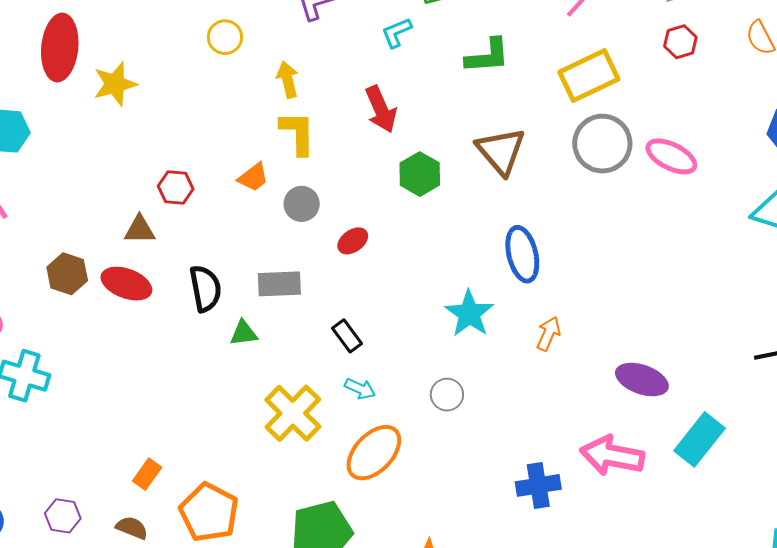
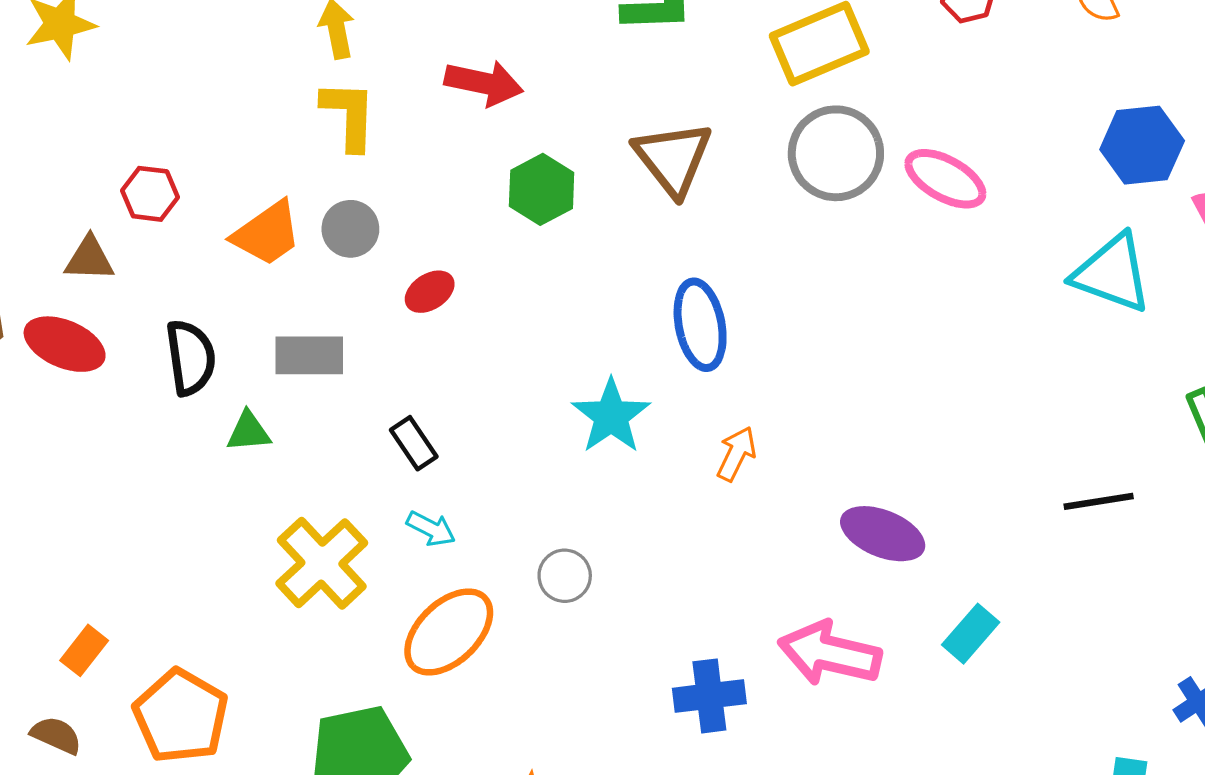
red arrow: (381, 109) -> (484, 83), turned -57
orange trapezoid: (253, 177) -> (267, 233), moved, size x1.4
gray circle: (447, 395) -> (565, 576), moved
cyan rectangle: (699, 439) -> (971, 634), size x0.7

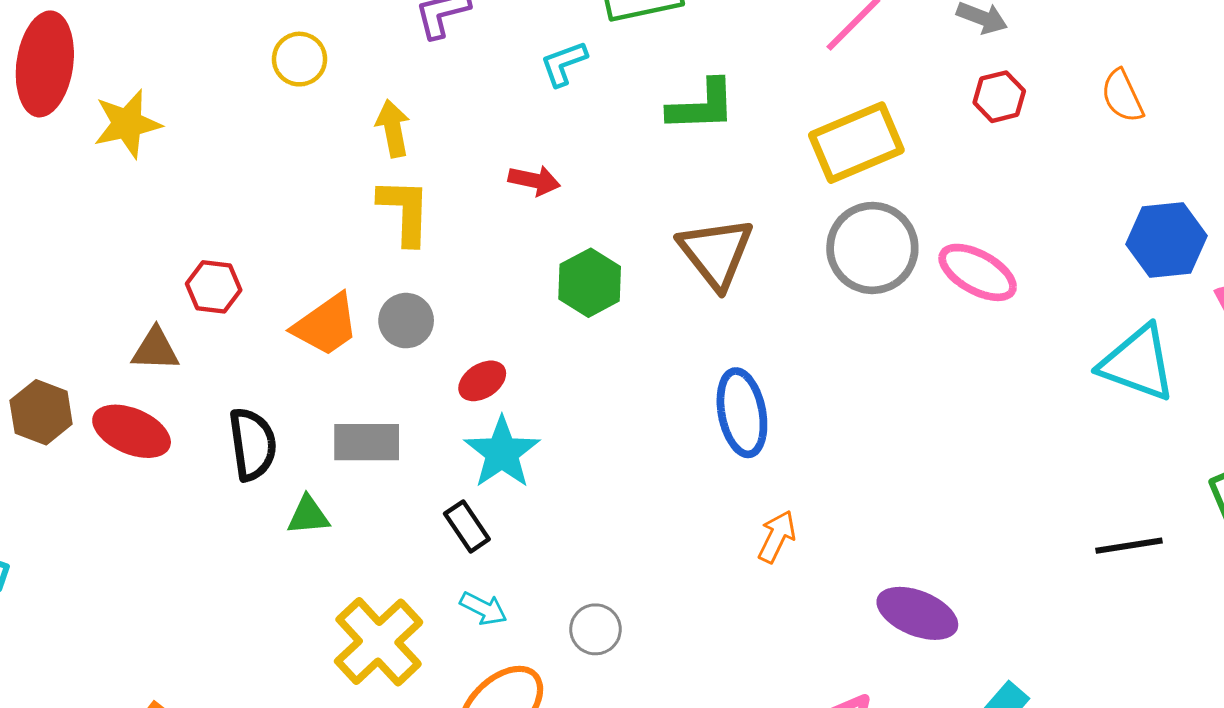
red arrow: (484, 83) -> (534, 180), size x0.7
cyan star: (611, 416) -> (502, 453), moved
black line: (1099, 501) -> (1129, 546), moved
gray circle: (565, 576) -> (595, 629), moved

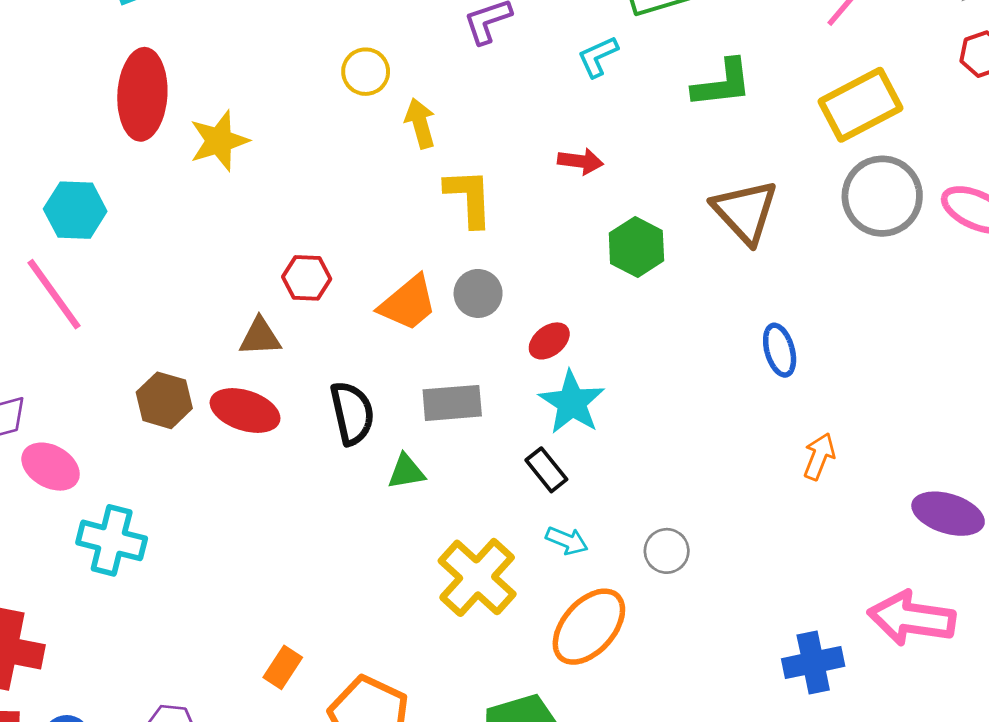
yellow arrow: (393, 128) -> (420, 123), moved
blue ellipse: (742, 413) -> (780, 350), size x0.7

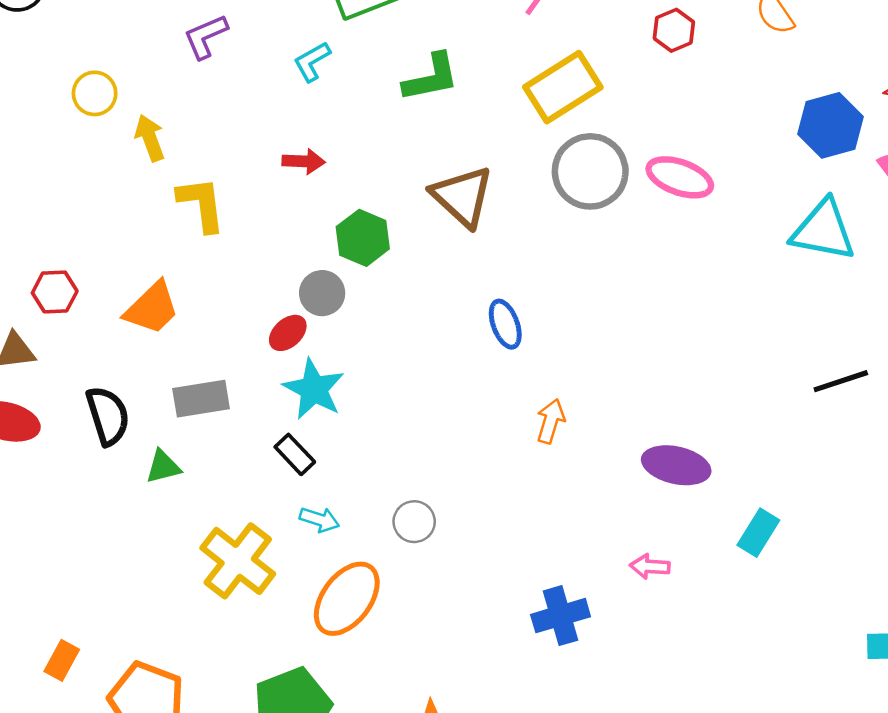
gray circle: (478, 293) -> (322, 293), moved
pink arrow: (912, 618) -> (650, 566), size x0.5

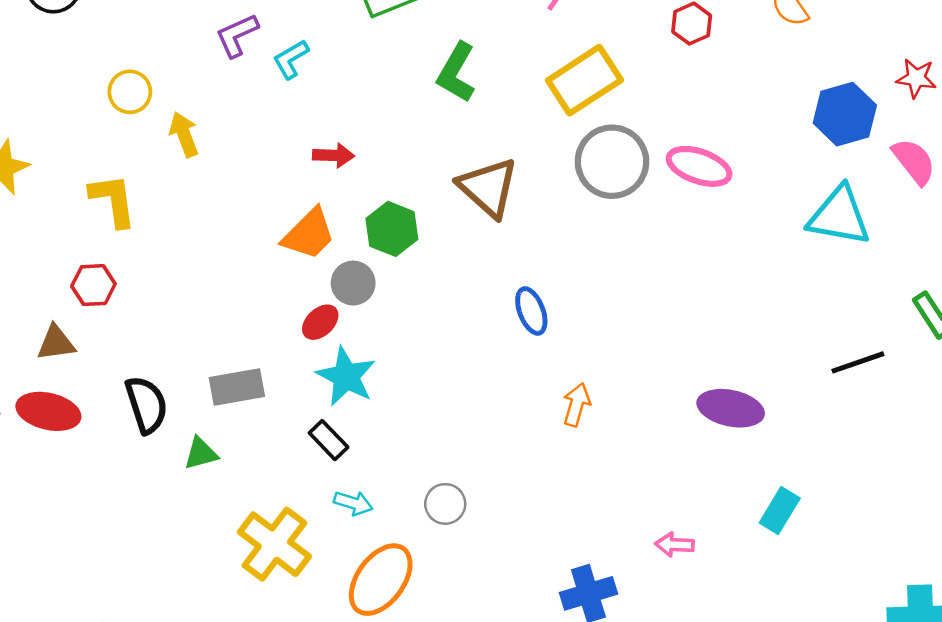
cyan L-shape: (312, 62) -> (291, 59), moved
green L-shape: (431, 78) -> (456, 72), turned 132
yellow L-shape: (201, 204) -> (113, 200), moved
orange trapezoid: (152, 308) -> (309, 234), moved
purple ellipse: (676, 465) -> (731, 408), moved

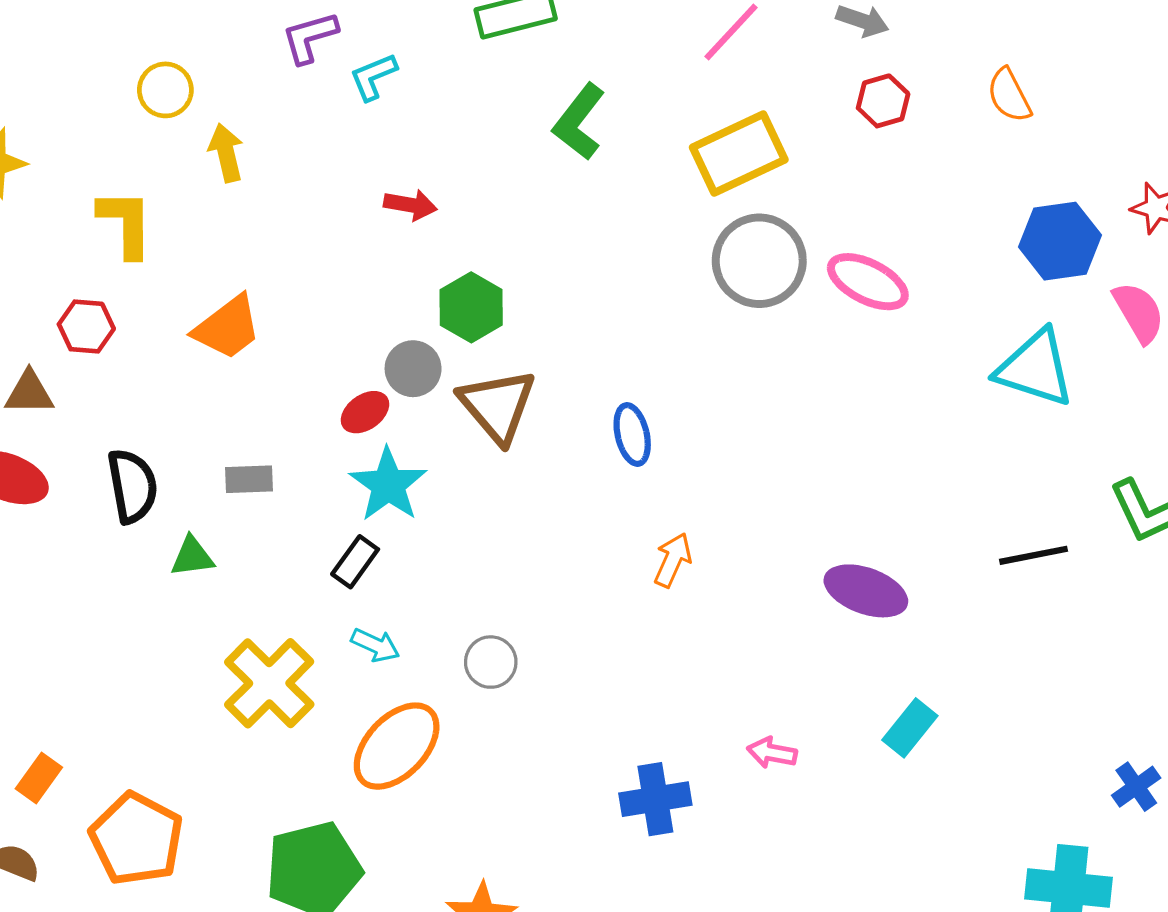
brown triangle: (488, 187) -> (498, 406), moved
orange trapezoid: (309, 234) -> (227, 327), moved
gray rectangle: (237, 387) -> (249, 479), size x0.7
black rectangle: (329, 440) -> (355, 562), turned 72

